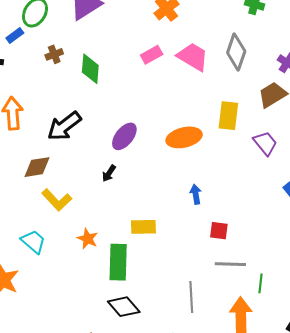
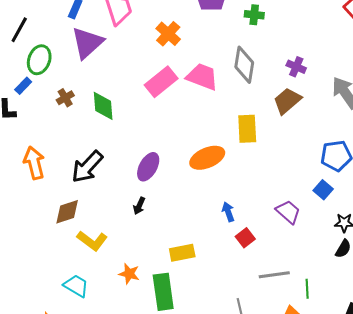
pink rectangle: (152, 55) -> (161, 82), size x1.5
purple trapezoid: (265, 143) -> (288, 212), moved
red square: (219, 231) -> (245, 238), moved, turned -36

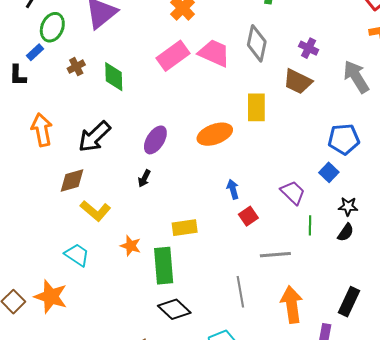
brown trapezoid: (287, 101) -> (298, 82), turned -116
green line: (307, 289) -> (310, 225), moved

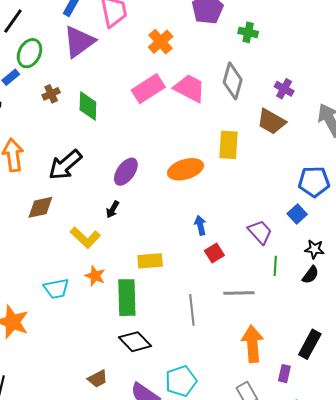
yellow L-shape: (95, 211) -> (85, 238), moved
cyan trapezoid: (77, 255) -> (56, 289), moved, turned 132
gray line: (240, 292) -> (192, 310), moved

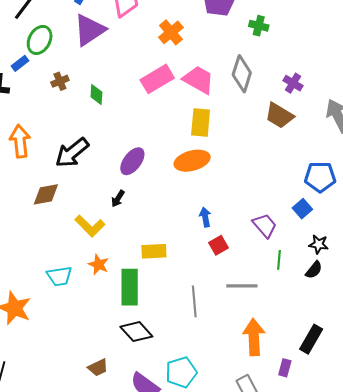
green diamond: (88, 106) -> (96, 95), size x0.7
yellow rectangle: (228, 145) -> (201, 122), moved

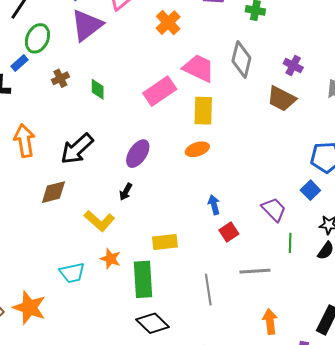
pink rectangle: (157, 79) -> (160, 91), moved
orange ellipse: (192, 161) -> (197, 149), size x0.7
orange arrow: (254, 337) -> (270, 321), size x0.7

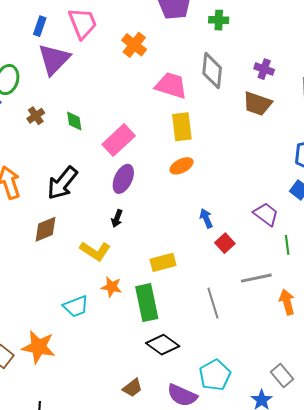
pink rectangle: (160, 91) -> (119, 140), moved
orange arrow: (270, 321) -> (287, 302), moved

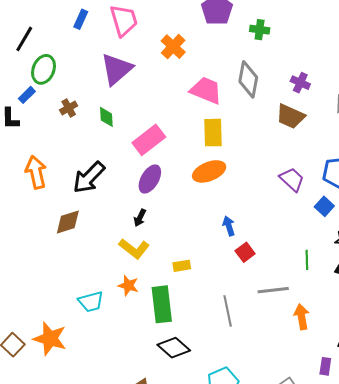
purple triangle: (54, 59) -> (117, 69), moved
orange ellipse: (182, 166) -> (209, 171), size x1.4
purple trapezoid: (266, 214) -> (292, 179), moved
yellow L-shape: (95, 251) -> (134, 249), moved
yellow rectangle: (163, 262) -> (182, 266), size x0.7

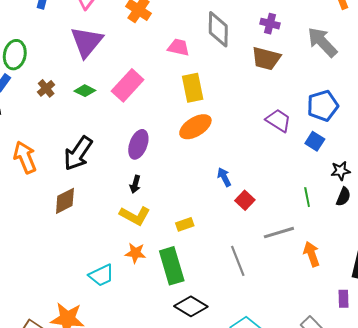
pink trapezoid: (206, 90) -> (178, 47), size x0.7
green diamond: (106, 117) -> (85, 91), turned -50
pink rectangle: (149, 140) -> (128, 85), moved

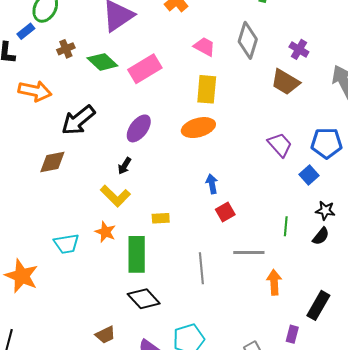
green diamond: (85, 91) -> (102, 62), size x1.4
orange arrow: (25, 157) -> (35, 91), moved, turned 108

